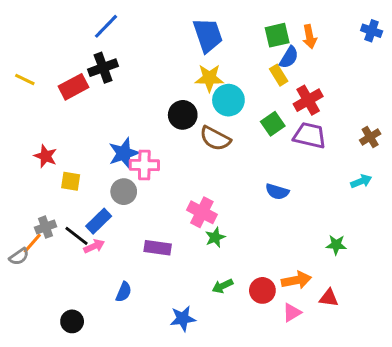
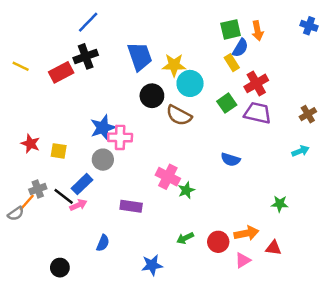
blue trapezoid: (208, 35) -> (140, 56), moved
red star: (46, 156) -> (30, 144), moved
green star: (215, 237) -> (186, 190), moved

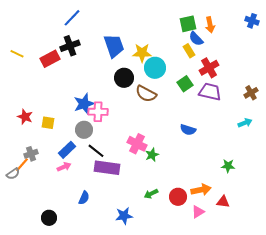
blue semicircle: (240, 48) -> (196, 39), turned 105
black line: (64, 196) -> (96, 151), moved
purple rectangle: (131, 206) -> (107, 168), size x1.4

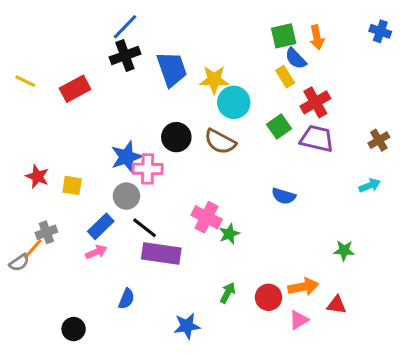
blue line: (72, 18) -> (125, 27), moved
black cross: (70, 46) -> (125, 56), moved
black circle: (124, 78) -> (176, 137), moved
green arrow: (151, 194) -> (228, 293), turned 144

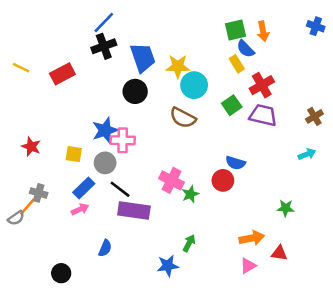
black circle: (176, 137) -> (135, 91), moved
yellow square: (72, 185) -> (74, 154), moved
gray cross: (46, 232) -> (39, 193), turned 36
red circle: (268, 297) -> (223, 180), moved
blue star: (187, 326) -> (168, 266), moved

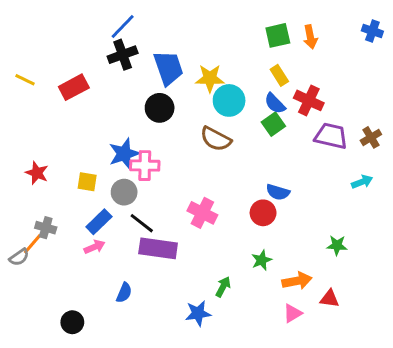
blue semicircle: (245, 49) -> (275, 103), moved
red cross: (262, 85) -> (309, 100), turned -35
purple trapezoid: (263, 115) -> (331, 136), moved
green star: (190, 194) -> (262, 260), moved

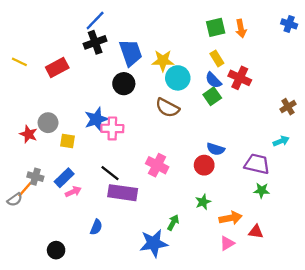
purple trapezoid: (331, 136) -> (257, 164), moved
gray circle: (124, 192) -> (48, 123), moved
blue rectangle: (99, 222) -> (64, 178), moved
blue star: (198, 313) -> (154, 243), size x1.4

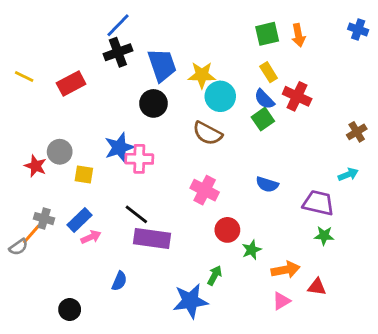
pink cross: (157, 165) -> (205, 190), moved
red circle: (204, 165) -> (227, 230), moved

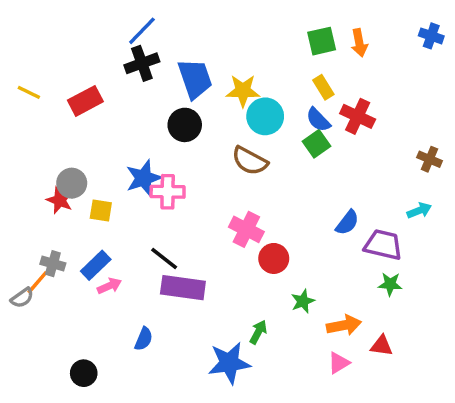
brown cross: (357, 132) -> (430, 159), turned -36
red star: (36, 166) -> (60, 200), moved
blue semicircle: (267, 184) -> (347, 223), moved, turned -70
red circle: (227, 230) -> (274, 258), moved

